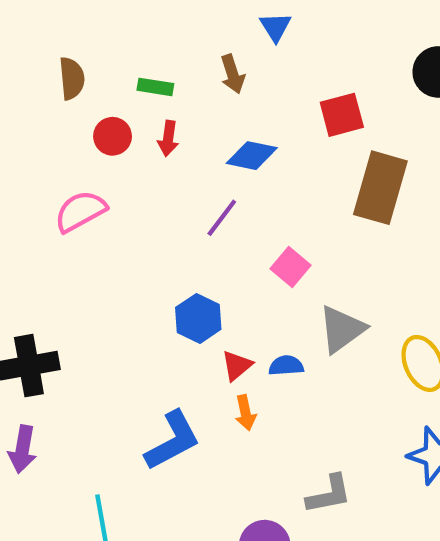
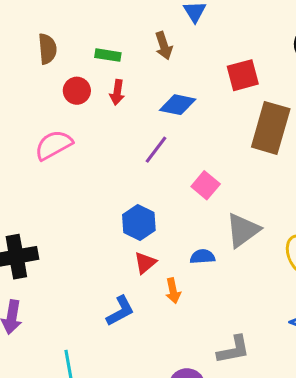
red triangle: (237, 366) -> (145, 263), moved
blue L-shape: (173, 441) -> (120, 311), size x0.7

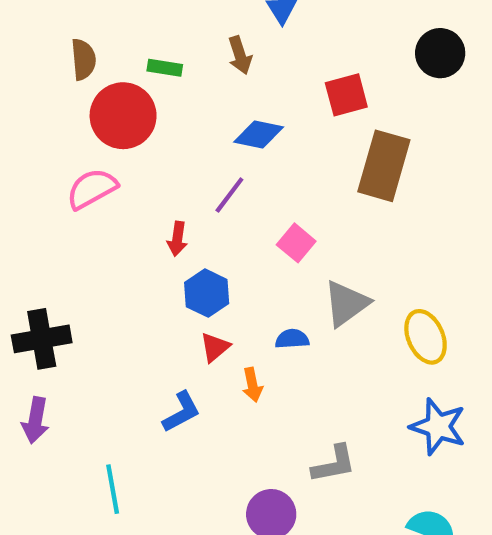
red circle: (77, 91) -> (123, 116), size x1.8
red arrow: (117, 92) -> (177, 239), moved

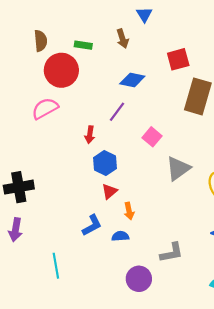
blue semicircle: (292, 339) -> (120, 236), moved

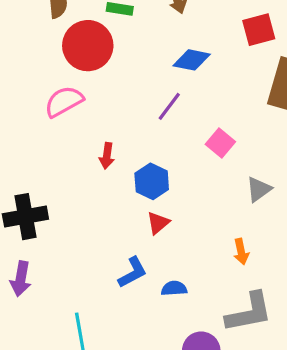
red arrow: (90, 135) -> (107, 156), moved
gray triangle: (178, 169) -> (259, 189), size x0.7
orange arrow: (129, 211) -> (241, 252), moved
gray L-shape: (172, 253) -> (249, 312), size x1.4

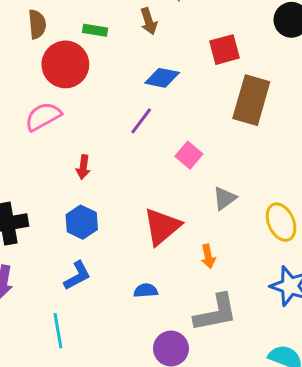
blue hexagon: (152, 181) -> (82, 222), moved
red triangle: (158, 223) -> (162, 227), moved, size x1.8
blue L-shape: (133, 272) -> (77, 276), moved

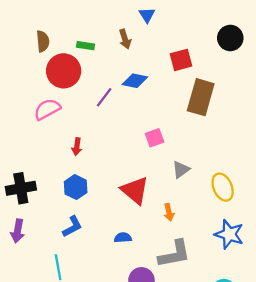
purple line: (141, 121) -> (104, 97), moved
pink square: (189, 155) -> (155, 138), turned 30
red triangle: (162, 227) -> (135, 190), turned -40

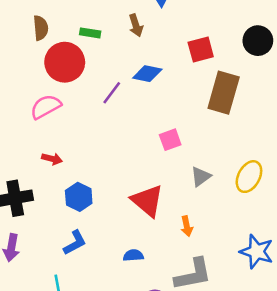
black circle: (230, 38) -> (258, 41), moved
red arrow: (77, 147) -> (52, 159), moved, turned -84
yellow ellipse: (223, 187) -> (249, 177), moved, turned 52

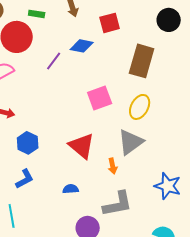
red square: (201, 49) -> (110, 23), moved
pink square: (170, 140) -> (100, 98), size x1.4
gray triangle: (201, 177) -> (131, 142), moved, size x1.6
yellow ellipse: (249, 177) -> (140, 107), moved

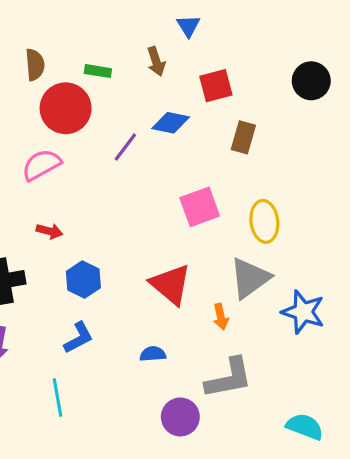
brown rectangle: (142, 61) -> (243, 137), moved, size x0.6
yellow ellipse: (140, 107) -> (264, 221), turned -35
blue star: (168, 186) -> (303, 312), moved

